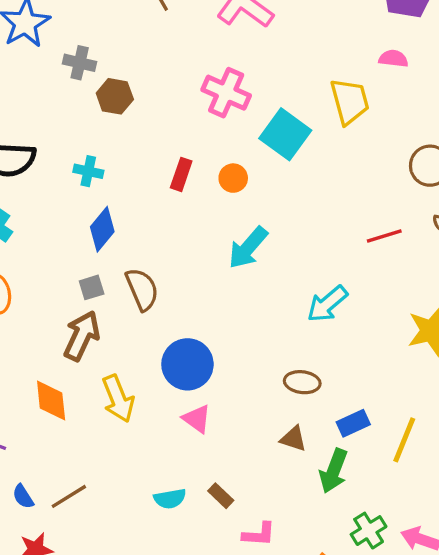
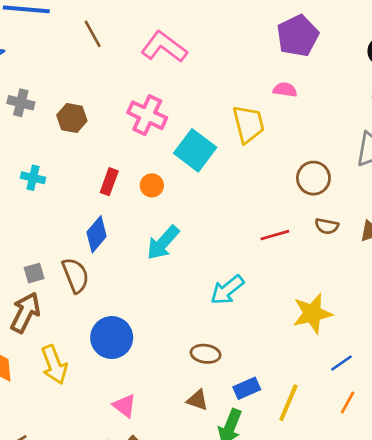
gray cross: (80, 63) -> (21, 103), moved
brown hexagon: (115, 96) -> (72, 118), moved
blue diamond: (102, 229) -> (97, 234), moved
pink triangle: (197, 419) -> (124, 406), moved

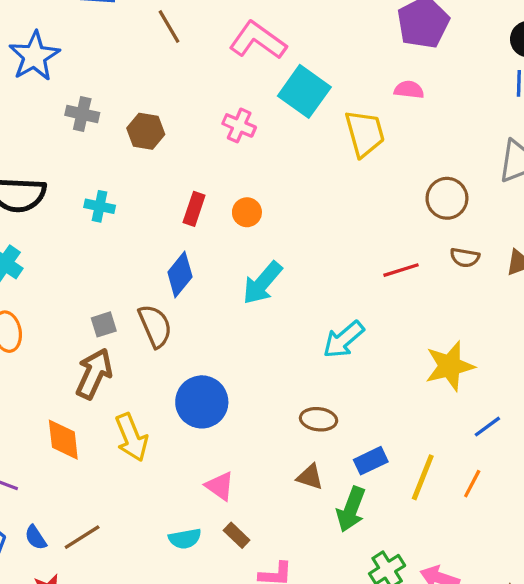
pink cross: (147, 115) -> (239, 125), size x0.7
cyan square: (195, 150) -> (304, 91), moved
orange line: (348, 402) -> (472, 484), moved

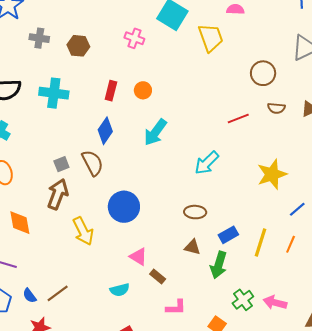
cyan cross: (100, 206) -> (54, 93), size x1.6
orange diamond: (63, 440) -> (20, 223), moved
brown rectangle: (237, 535) -> (158, 276), moved

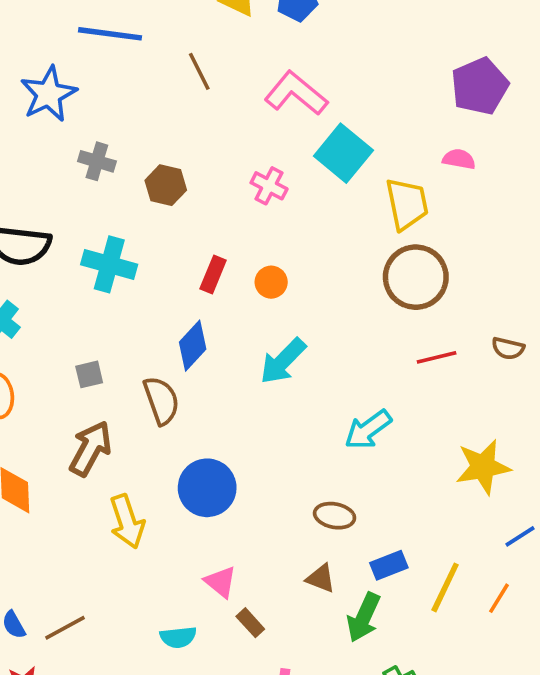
brown circle: (263, 73) -> (416, 277), moved, size x1.4
gray square: (61, 164) -> (89, 374), moved

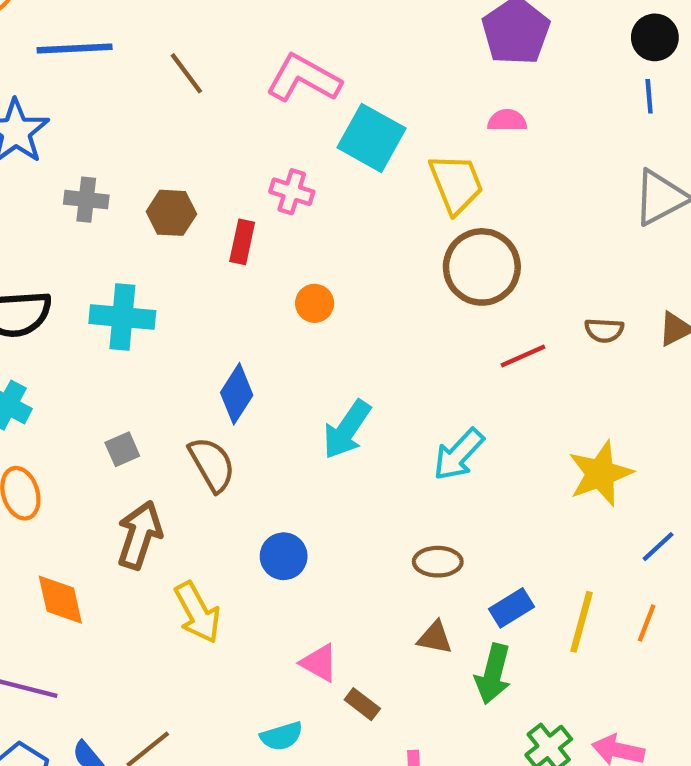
red rectangle: (213, 274) -> (242, 242), moved
cyan arrow: (283, 361) -> (347, 430), moved
blue circle: (207, 488) -> (284, 556), size x0.7

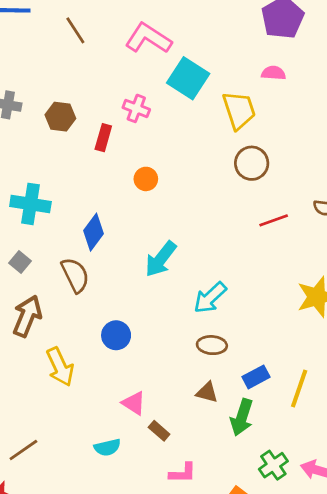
brown circle: (482, 267) -> (252, 163), size x0.7
cyan cross: (122, 317) -> (30, 204), moved
gray square: (122, 449) -> (20, 262), turned -30
cyan arrow: (459, 454) -> (210, 298), moved

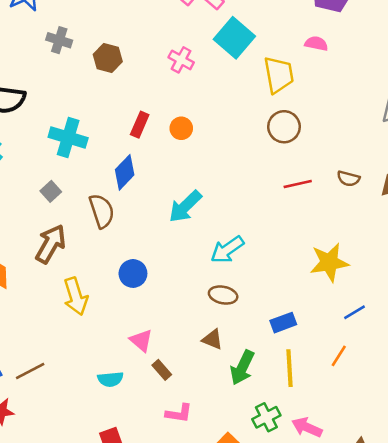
red rectangle: (103, 138) -> (140, 125), moved
blue rectangle: (256, 377) -> (283, 323), moved
yellow line: (299, 389) -> (290, 368), moved, turned -30

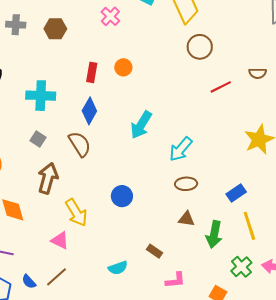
pink cross: (181, 60) -> (110, 16), turned 30
blue circle: (133, 273) -> (122, 196), moved
pink triangle: (141, 340) -> (60, 240), moved

